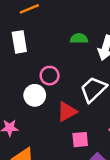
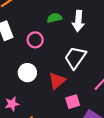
pink circle: (50, 76) -> (35, 40), moved

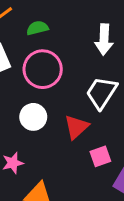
green semicircle: (55, 18) -> (37, 28), moved
pink circle: (35, 40) -> (43, 69), size x1.6

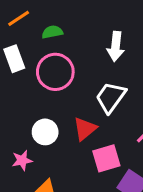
white circle: (33, 117) -> (45, 132), moved
pink square: (100, 156) -> (106, 158), size x1.4

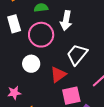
white arrow: (116, 46) -> (66, 21), moved
white circle: (45, 132) -> (31, 64), moved

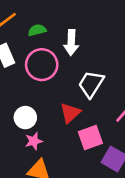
white circle: (31, 64) -> (25, 118), moved
pink star: (14, 93) -> (34, 141), moved

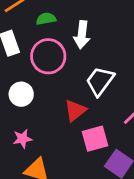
white circle: (25, 118) -> (21, 94), moved
pink star: (34, 141) -> (22, 139), moved

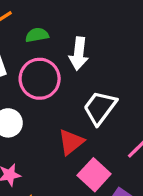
pink square: (95, 139) -> (94, 175), turned -32

